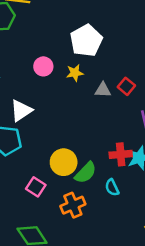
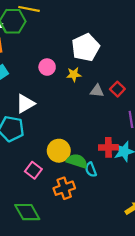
green semicircle: (86, 173) -> (77, 161), turned -120
cyan semicircle: (112, 187) -> (91, 170), moved

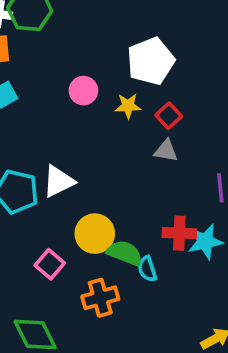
red square: (117, 89) -> (169, 116), moved
gray triangle: (97, 91) -> (166, 151), moved
white triangle: (25, 104) -> (58, 181), moved

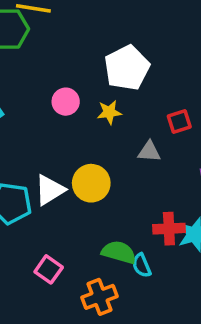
red square: (169, 116) -> (179, 122), moved, turned 30
yellow circle: (95, 234) -> (91, 183), moved

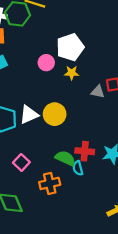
white pentagon: (127, 68) -> (70, 47), moved
gray triangle: (149, 152) -> (98, 92), moved
red cross: (169, 229) -> (85, 151), moved

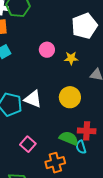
white pentagon: (70, 47) -> (84, 26), moved
yellow circle: (55, 114) -> (70, 97), moved
white triangle: (29, 115) -> (33, 99), turned 48

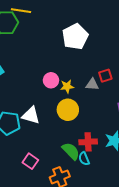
pink circle: (47, 50) -> (51, 80), moved
yellow star: (71, 58) -> (67, 86), moved
green semicircle: (69, 138) -> (71, 151), turned 30

